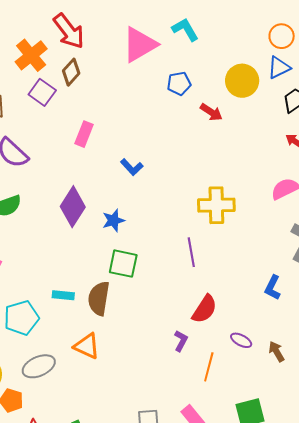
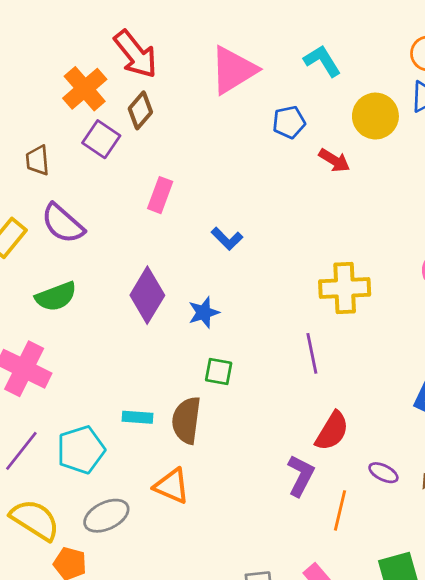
cyan L-shape: (185, 30) -> (322, 61), moved
green square: (123, 264) -> (219, 372), size x0.7
purple L-shape: (181, 341) -> (301, 476), size x1.4

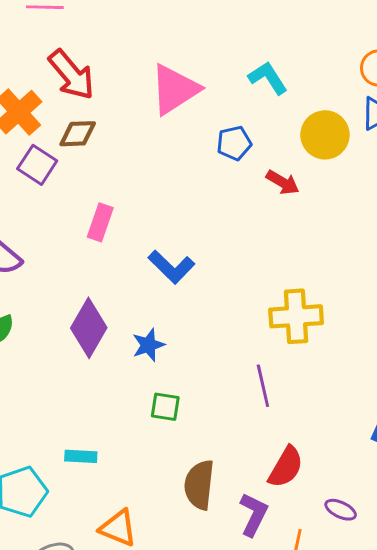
brown diamond: (140, 110) -> (78, 134), turned 48
blue L-shape: (227, 239) -> (171, 267), size x1.4
brown semicircle: (186, 420) -> (199, 485), moved

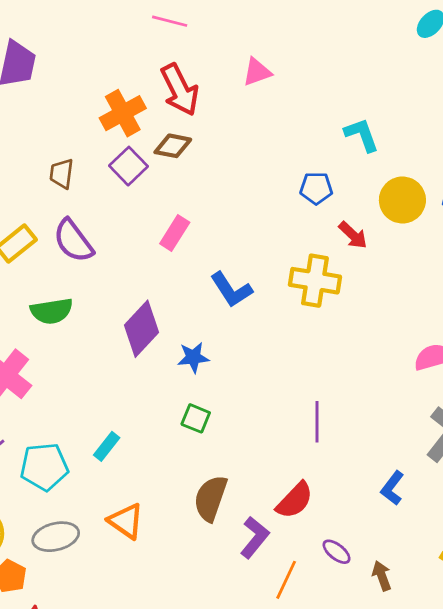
pink triangle: (175, 89) -> (257, 72), moved, size x0.6
yellow cross: (296, 316) -> (315, 281), moved
purple line: (263, 386) -> (317, 422), moved
cyan rectangle: (81, 456) -> (107, 446), turned -68

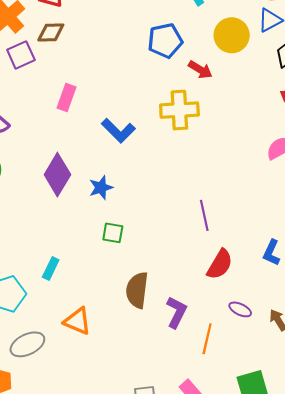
purple square: (129, 166) -> (21, 55), turned 32
blue pentagon: (316, 188) -> (165, 41), size x1.4
red semicircle: (295, 500) -> (220, 264), moved

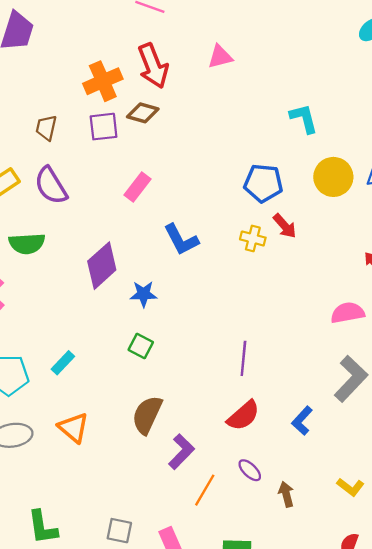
blue pentagon: (165, 41) -> (263, 183), moved
red arrow: (200, 70) -> (285, 226), moved
yellow cross: (179, 110) -> (253, 238), size x0.6

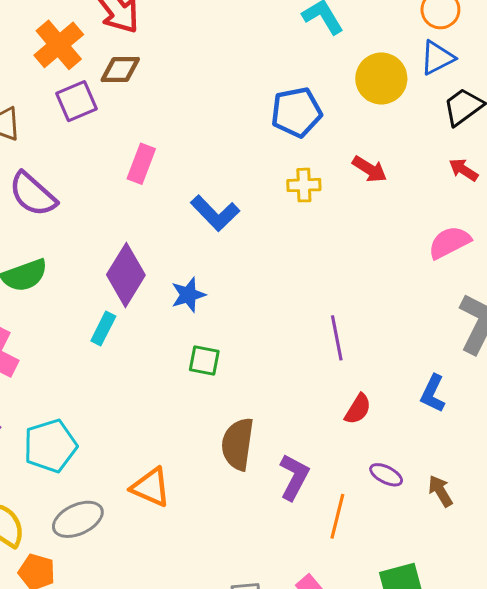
red arrow: (285, 226) -> (370, 169), moved
cyan rectangle: (63, 363) -> (103, 328), moved
red semicircle: (243, 416) -> (358, 409), size x0.7

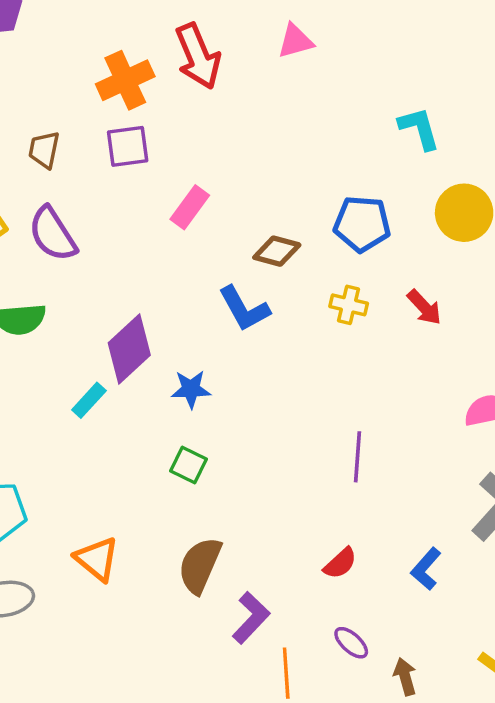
brown diamond: (120, 70) -> (277, 251), moved
pink rectangle: (141, 164) -> (190, 207), moved
purple line: (337, 338) -> (358, 457), moved
orange triangle: (151, 487) -> (97, 559), moved
orange line: (337, 516) -> (286, 673), turned -33

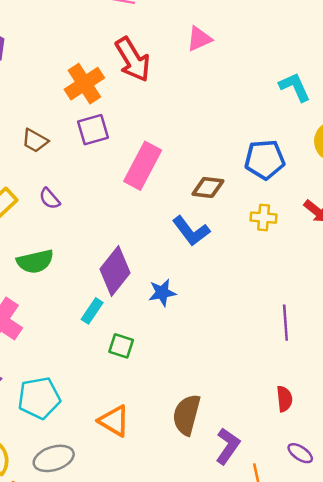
brown trapezoid: (44, 150) -> (35, 141), turned -64
pink rectangle: (190, 207) -> (143, 166), size x1.5
purple semicircle: (53, 234) -> (50, 199), size x0.6
green square: (188, 465) -> (121, 346), moved
red semicircle: (340, 563) -> (284, 399), turned -45

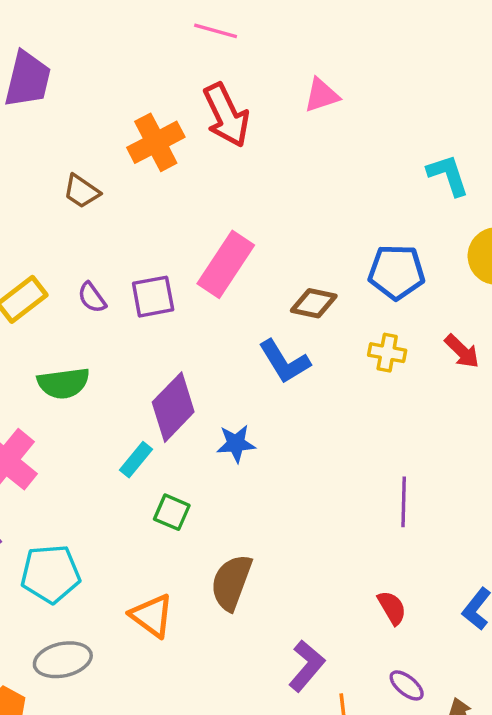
purple square: (93, 130) -> (153, 297), moved
brown trapezoid: (35, 141) -> (82, 191), moved
red semicircle: (284, 399) -> (392, 608), turned -30
brown semicircle: (187, 415) -> (231, 582), moved

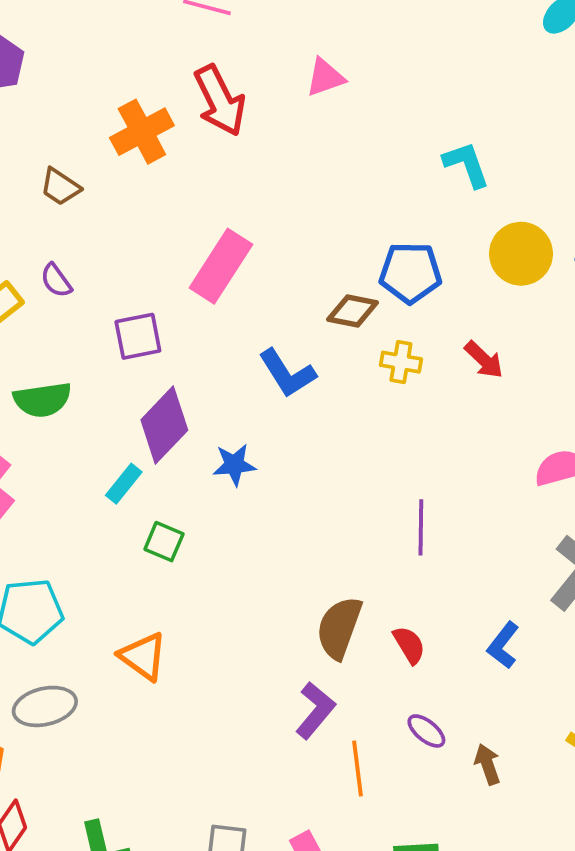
purple square: (153, 297) -> (138, 336), moved
purple semicircle: (92, 298) -> (56, 280), moved
brown diamond: (314, 303) -> (353, 311), moved
brown semicircle: (231, 582) -> (339, 628), moved

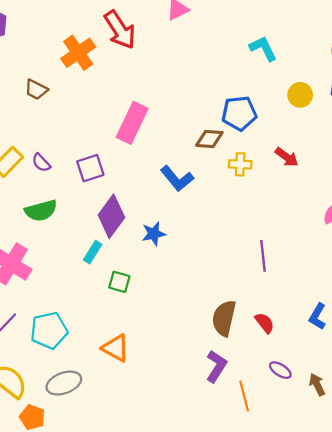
yellow circle: (521, 254) -> (300, 95), size x0.7
purple semicircle: (56, 280) -> (41, 163), moved

